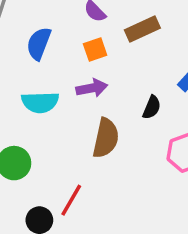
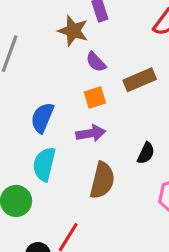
blue semicircle: (39, 44) -> (42, 118), moved
cyan semicircle: (40, 102) -> (44, 164), moved, turned 104

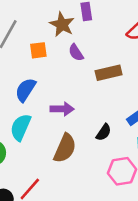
orange square: (95, 97) -> (38, 50), moved

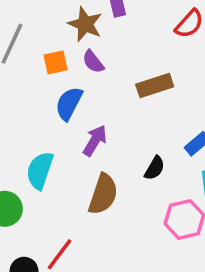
purple semicircle: (76, 53) -> (93, 62), moved
blue semicircle: (26, 90) -> (69, 103), moved
purple arrow: (62, 109) -> (95, 141), turned -55

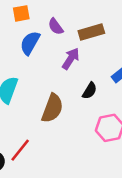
purple semicircle: (93, 62) -> (56, 27), moved
purple arrow: (95, 141) -> (71, 59), moved

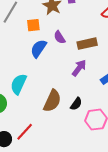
purple arrow: (71, 59) -> (79, 68), moved
black semicircle: (90, 91) -> (76, 104), moved

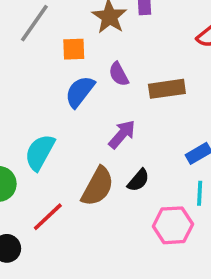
purple arrow: (79, 68) -> (122, 134), moved
black semicircle: (76, 104) -> (138, 180), moved
red line: (25, 132) -> (48, 217), moved

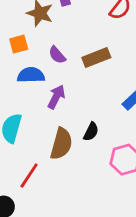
blue semicircle: (80, 92) -> (31, 75), turned 64
purple arrow: (122, 134) -> (56, 97), moved

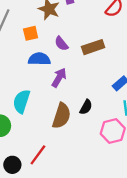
red line: (29, 176) -> (38, 155), moved

